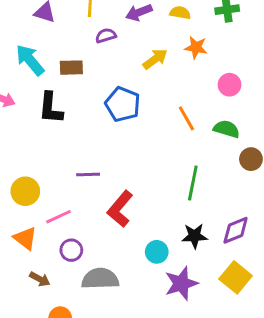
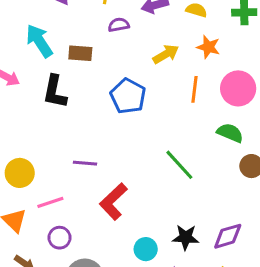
pink circle: (230, 85) -> (238, 88), size x1.5
orange line: (186, 118) -> (195, 89), moved, turned 30
green line: (193, 183) -> (179, 165), moved, turned -60

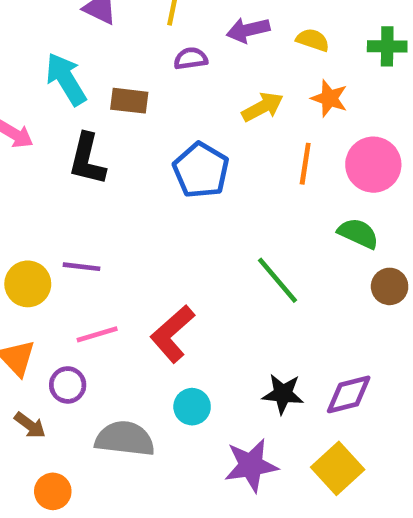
purple line: (85, 163) -> (82, 267), moved
pink line: (50, 202) -> (97, 334), moved
purple circle: (60, 238) -> (68, 385), moved
cyan circle: (146, 249) -> (192, 407), moved

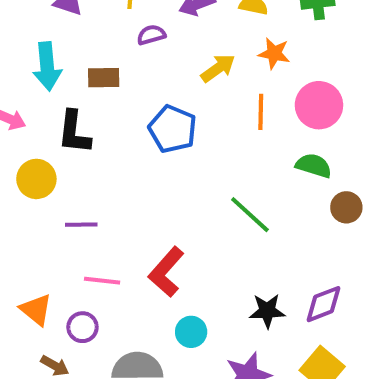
cyan arrow: (66, 79) -> (47, 66), turned -147
yellow circle: (28, 284) -> (36, 179), moved
pink line: (97, 334) -> (102, 281), turned 30

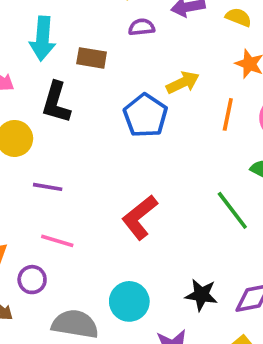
yellow arrow: (218, 68) -> (183, 83), moved
green line: (250, 215) -> (232, 210), moved
red L-shape: (166, 272) -> (140, 217), moved
cyan circle: (191, 332) -> (129, 301), size x1.4

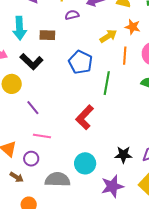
yellow arrow: (183, 83) -> (108, 36), moved
black L-shape: (56, 102) -> (31, 62), turned -55
purple line: (48, 187) -> (33, 108), turned 49
green line: (232, 210) -> (107, 83), moved, turned 55

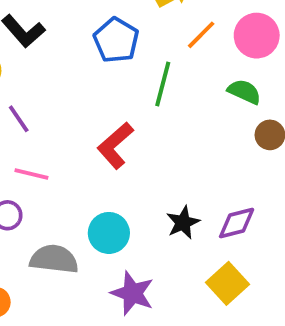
orange line: (125, 56) -> (201, 35), turned 36
black star: (123, 155) -> (183, 222), turned -30
purple star: (112, 186) -> (132, 293), moved, turned 30

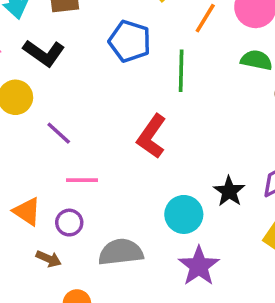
cyan circle: (109, 233) -> (184, 214), moved
purple star: (132, 293) -> (199, 266), turned 30

